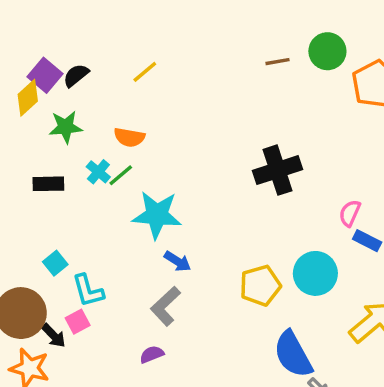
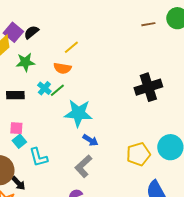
yellow line: (145, 72) -> (71, 47), moved
pink square: (78, 322) -> (16, 128), moved, turned 32

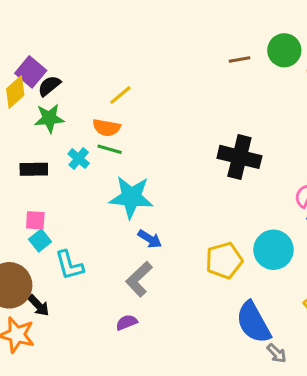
black semicircle: (31, 32) -> (49, 86), moved
black cross: (148, 87) -> (239, 157), turned 32
green line: (57, 90) -> (110, 149), moved, turned 56

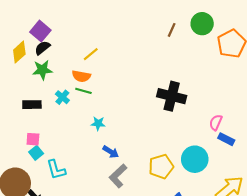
brown line: (239, 60) -> (172, 30), turned -56
purple square: (31, 72) -> (40, 31), moved
cyan star: (131, 197) -> (98, 123), size x0.5
gray L-shape: (139, 279) -> (118, 176), moved

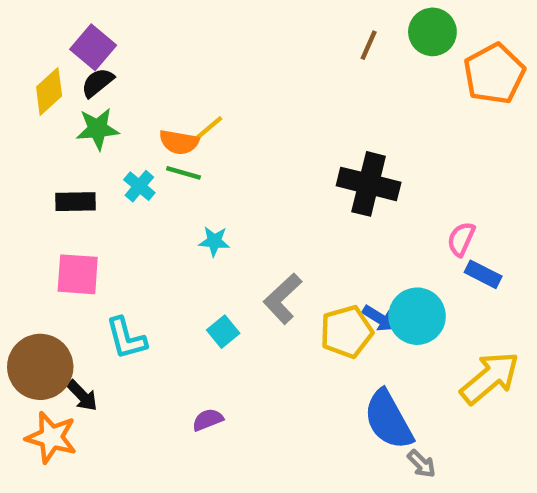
yellow line: (91, 54) -> (208, 129), moved
pink square: (33, 139) -> (78, 274), size x1.5
blue arrow: (111, 152) -> (380, 318), moved
cyan square: (36, 153) -> (223, 332), moved
gray L-shape: (118, 176) -> (283, 299), moved

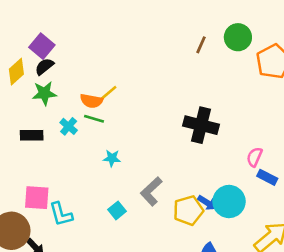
pink square: (78, 274) -> (37, 198), moved

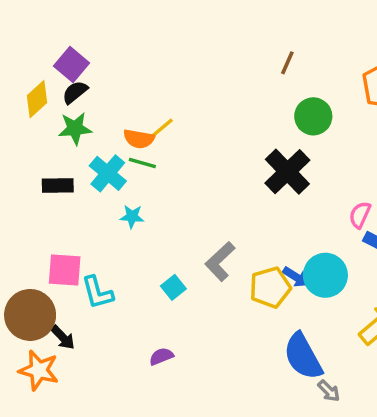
green circle: (238, 37) -> (313, 116), moved
black cross: (201, 125) -> (287, 172), turned 32
cyan cross: (69, 126) -> (108, 173), size x1.5
cyan star: (112, 158) -> (132, 217), moved

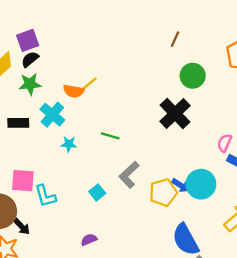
purple square: (72, 65) -> (28, 40), turned 30
green line: (142, 163) -> (110, 136), moved

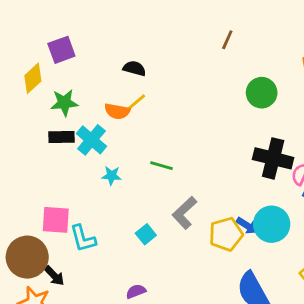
brown line: (175, 39) -> (227, 40), moved
black semicircle: (30, 59) -> (134, 68), moved, turned 54
black cross: (175, 113) -> (273, 158), moved, turned -32
black rectangle: (18, 123) -> (61, 137), moved

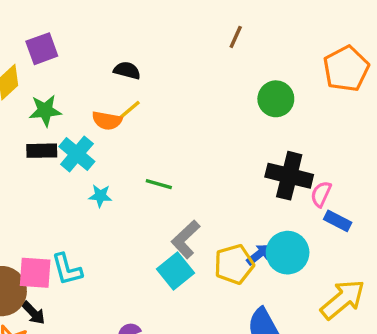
pink square: (56, 220) -> (35, 273), moved
blue arrow: (247, 226) -> (259, 254), turned -70
cyan square: (146, 234) -> (176, 271), moved, size x1.5

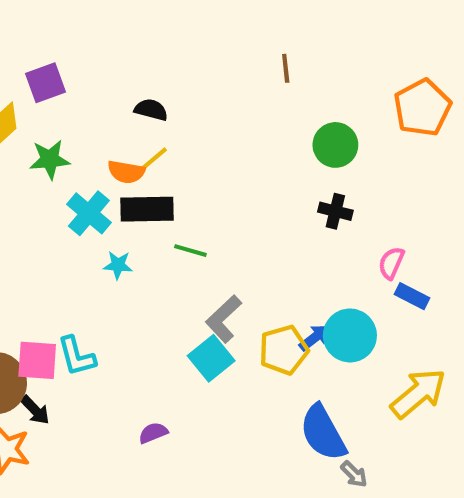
brown line: (236, 37) -> (286, 68), turned -30
black rectangle: (42, 151) -> (147, 209), moved, size x1.4
black cross: (289, 176) -> (335, 211), moved, size x0.6

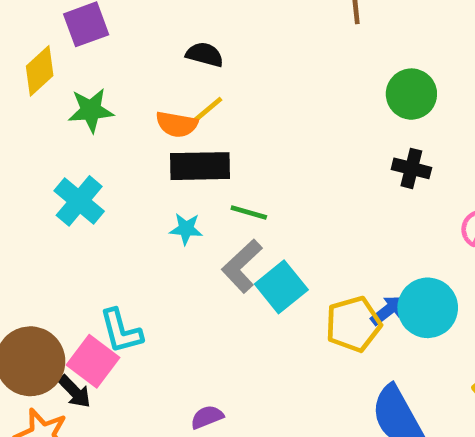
cyan cross: (89, 213) -> (79, 201), moved
cyan star: (118, 265) -> (186, 229), moved
gray L-shape: (224, 319) -> (242, 266), moved
cyan square: (211, 358) -> (281, 287), moved
pink square: (37, 360) -> (93, 361), moved, turned 33

